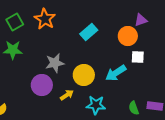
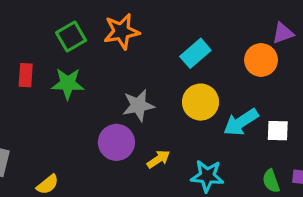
orange star: (45, 19) -> (122, 31), turned 30
white square: (138, 57) -> (278, 131), moved
yellow circle: (84, 75) -> (200, 102), moved

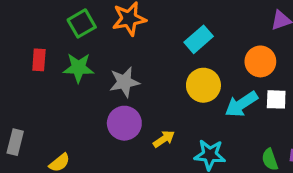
orange circle: (261, 60) -> (260, 61), moved
gray star: (138, 105) -> (124, 82), moved
white square: (278, 131) -> (276, 99), moved

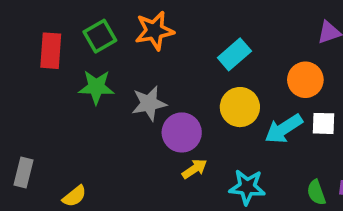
red rectangle: (39, 60) -> (51, 51), moved, size x1.4
purple circle: (124, 123) -> (182, 132), moved

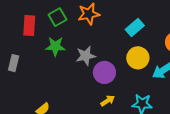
yellow arrow: (194, 169) -> (108, 101), moved
gray rectangle: (24, 172) -> (14, 63), moved

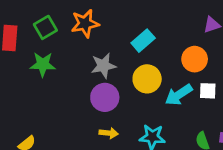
gray star: (86, 56) -> (103, 66), moved
yellow arrow: (108, 101) -> (109, 133), turned 40

